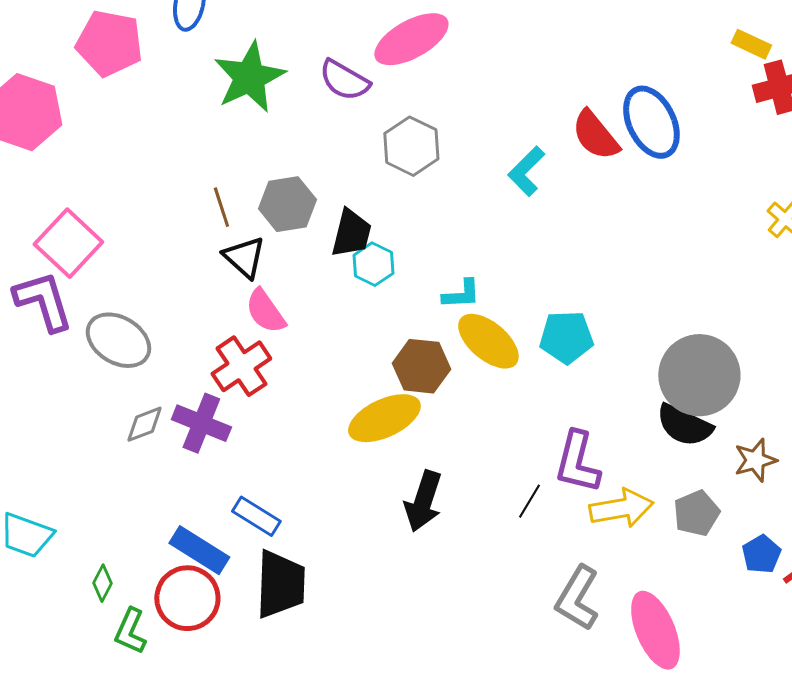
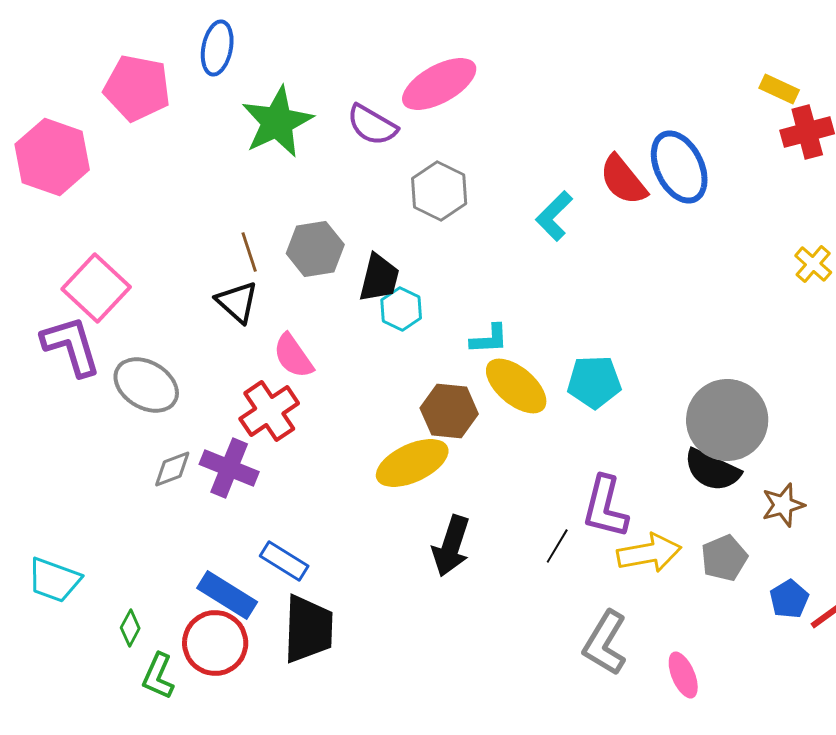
black triangle: (244, 257) -> (237, 302), moved
pink ellipse: (655, 630) -> (683, 675), size x0.6

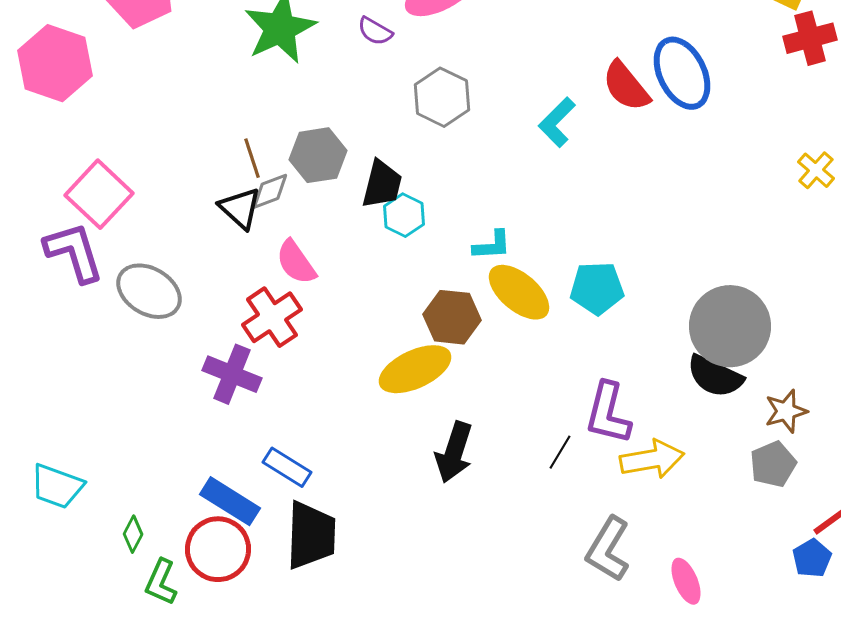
purple semicircle: (372, 125) -> (375, 31), size x0.7
gray diamond: (172, 469) -> (270, 191), moved
gray pentagon: (724, 558) -> (773, 464), moved
blue pentagon: (789, 599) -> (812, 558), moved

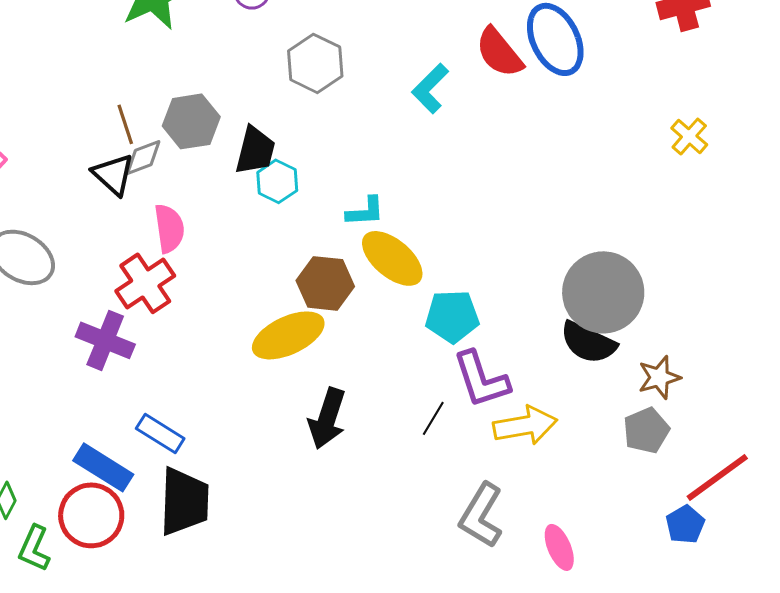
pink semicircle: (296, 262) -> (169, 228), turned -153
cyan pentagon: (597, 288) -> (452, 316), moved
purple L-shape: (608, 413) -> (481, 379), turned -32

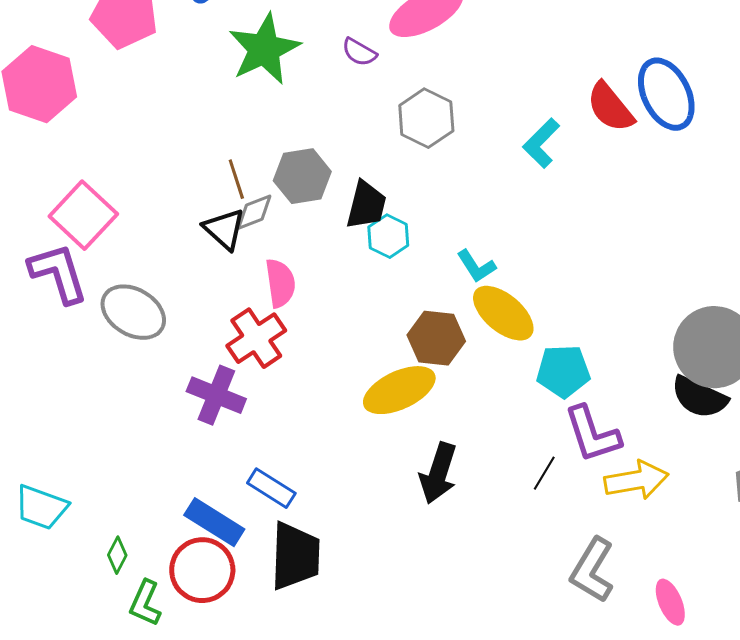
cyan L-shape: (365, 211) -> (476, 266), turned 60

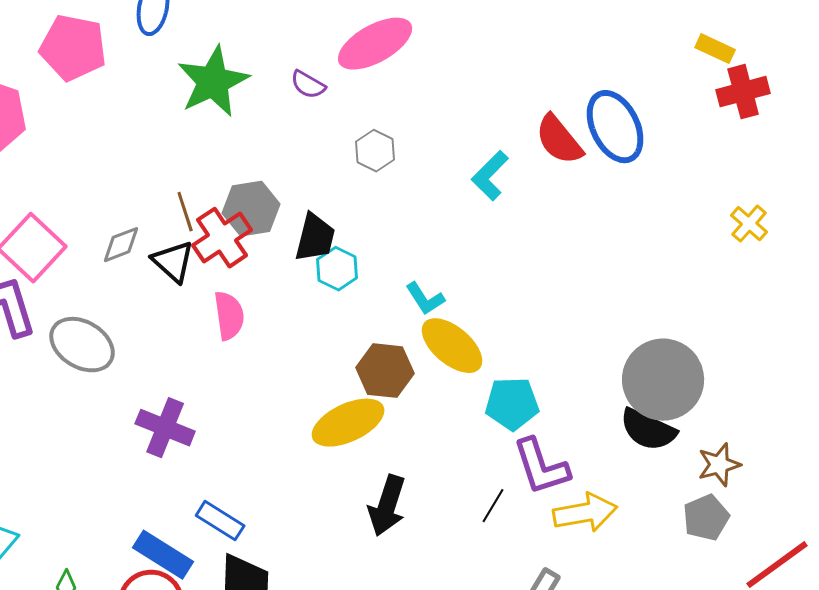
gray hexagon: (426, 118) -> (375, 151), size x0.7
gray diamond: (254, 212) -> (121, 245), moved
red cross: (256, 338) -> (222, 238), moved

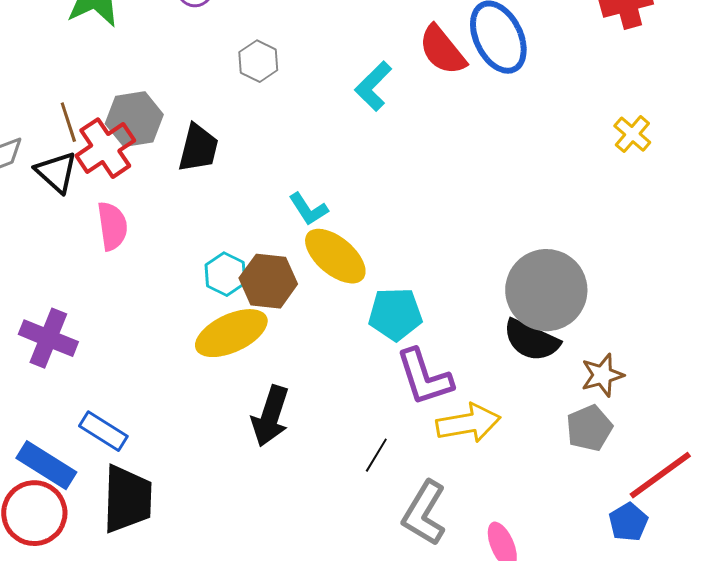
cyan hexagon: (337, 269) -> (225, 274), moved
black line: (493, 506) -> (376, 455), moved

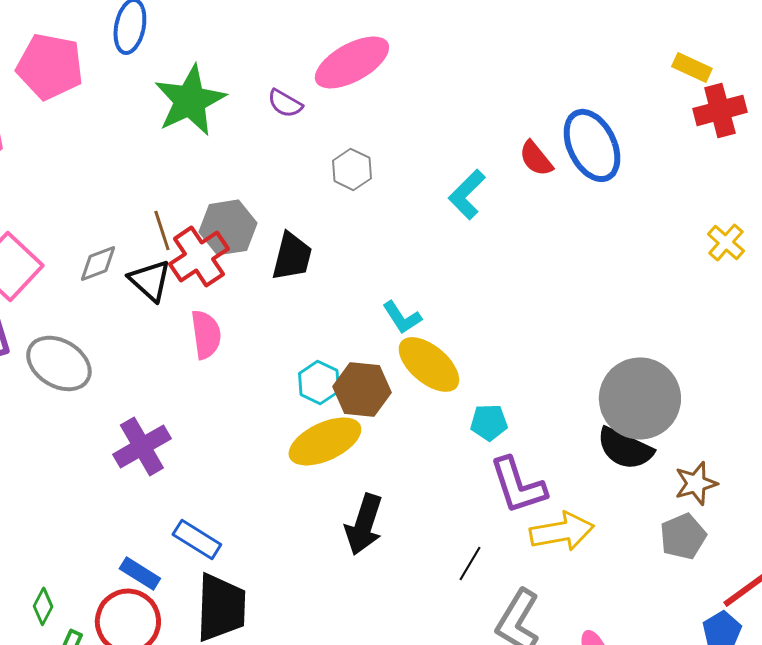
red semicircle: (442, 50) -> (536, 158), size x0.7
cyan pentagon: (395, 314) -> (489, 422), size x0.7
purple cross: (48, 338) -> (142, 446), turned 38
blue rectangle: (46, 465) -> (140, 573), size x0.7

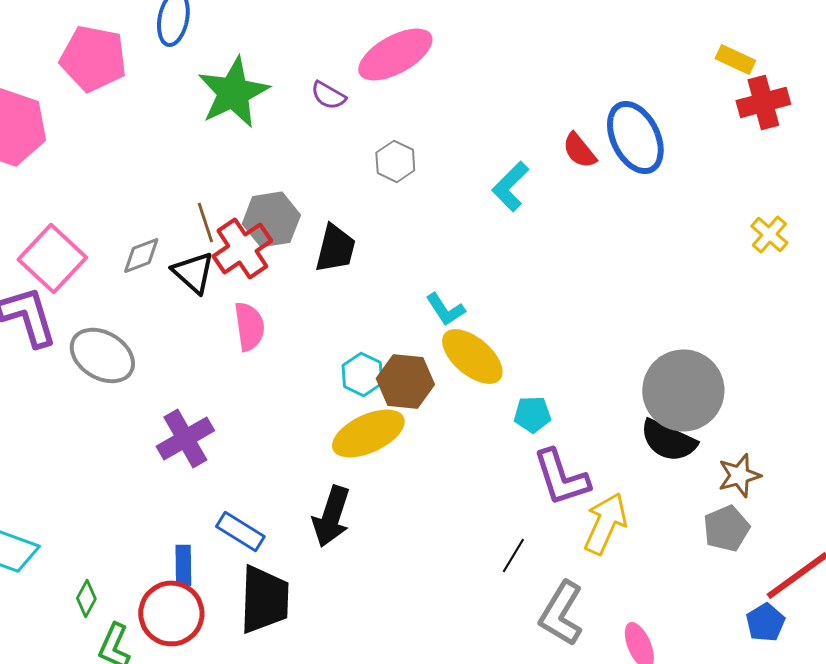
black arrow: (364, 524) -> (331, 516), moved
yellow arrow: (562, 531) -> (605, 523), turned -56
blue rectangle: (140, 573) -> (183, 565), turned 57

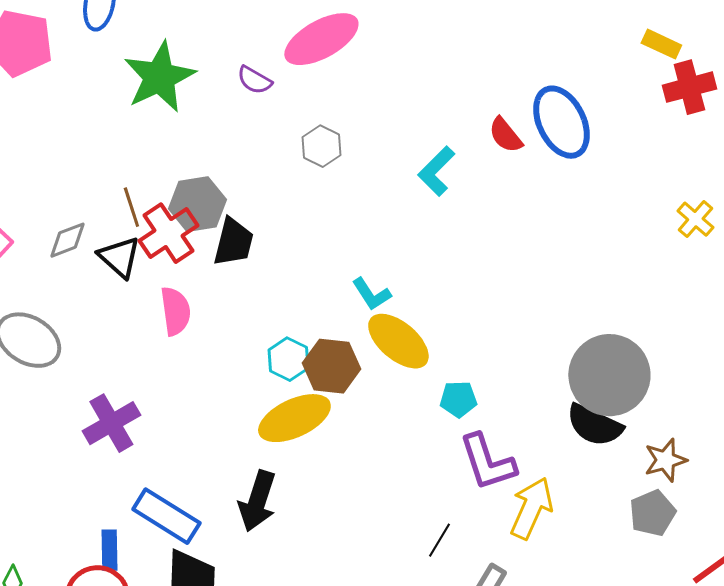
black trapezoid: (335, 248) -> (233, 242), moved
blue rectangle: (240, 531) -> (166, 516), size x1.4

